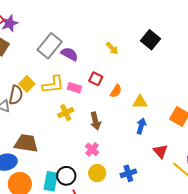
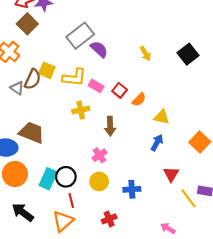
red square: (96, 79) -> (120, 90), moved
yellow square: (27, 84) -> (47, 70), turned -35

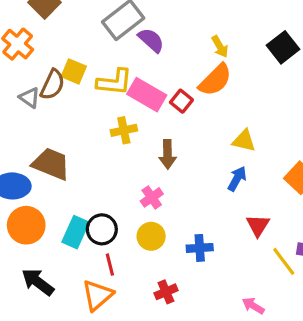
pink rectangle: (96, 86) -> (147, 95), size x1.6
orange semicircle: (139, 100) -> (215, 80), moved, size x1.6

